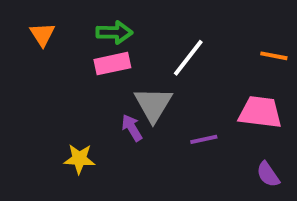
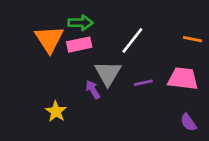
orange triangle: (42, 34) -> (49, 39), moved, size x1.6
purple line: (204, 139) -> (143, 83), moved
yellow star: (79, 159) -> (56, 111), turned 30

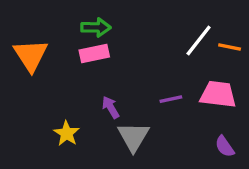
orange triangle: (49, 39) -> (31, 55), moved
white line: (132, 40) -> (199, 40), moved
gray triangle: (108, 73) -> (133, 137), moved

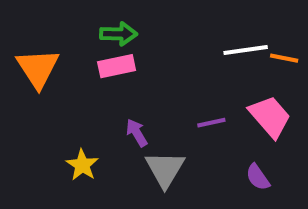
white line: (199, 40) -> (246, 50), turned 44
pink trapezoid: (218, 94) -> (270, 117), turned 42
purple semicircle: (225, 146) -> (258, 177), moved

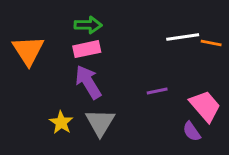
pink trapezoid: (270, 117) -> (205, 106), moved
purple arrow: (137, 133) -> (88, 82), moved, size x1.6
gray triangle: (165, 169) -> (100, 122), moved

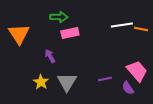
pink rectangle: (87, 49) -> (70, 33), moved
purple arrow: (88, 82) -> (50, 56), moved, size x0.6
purple line: (157, 91) -> (105, 79), moved

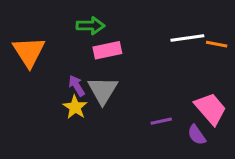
yellow star: (41, 82) -> (75, 107), moved
gray triangle: (67, 82) -> (103, 90), moved

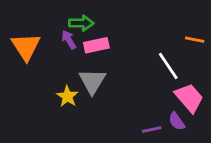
white line: (187, 38) -> (168, 66), moved, turned 64
purple arrow: (77, 86) -> (69, 40), moved
purple line: (161, 121) -> (152, 130), moved

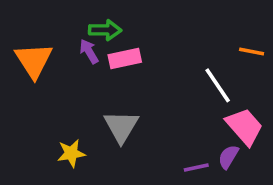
gray triangle: (92, 81) -> (121, 126), moved
yellow star: (67, 96) -> (71, 153), moved, turned 30
purple semicircle: (177, 121) -> (228, 157), turned 66

